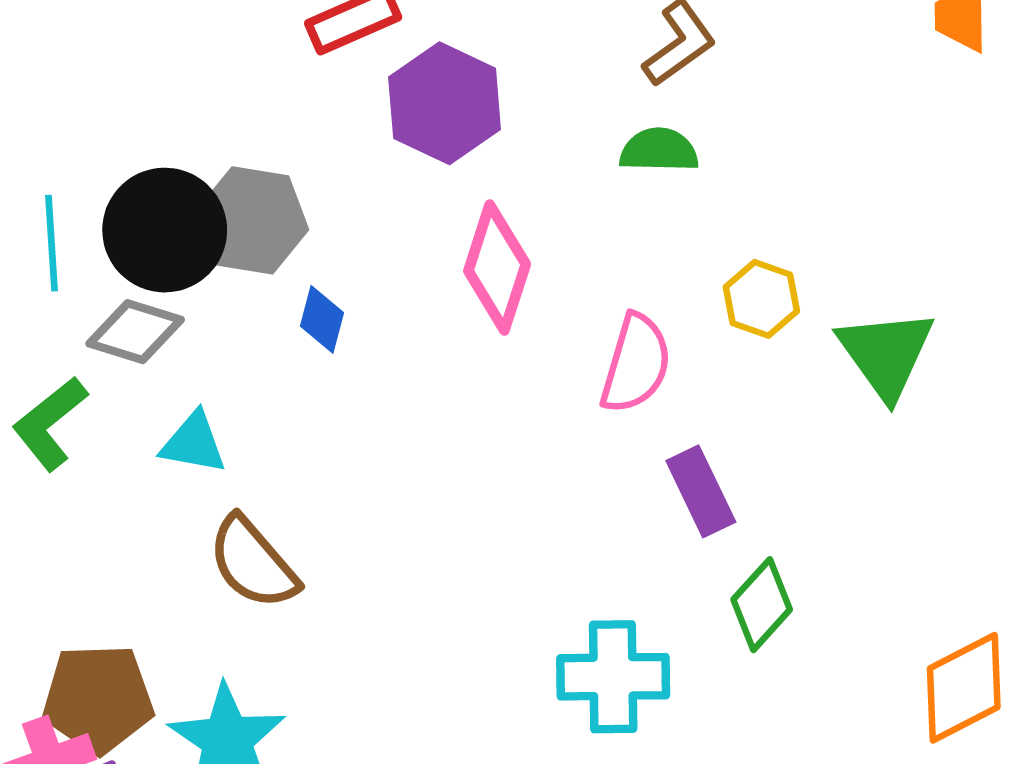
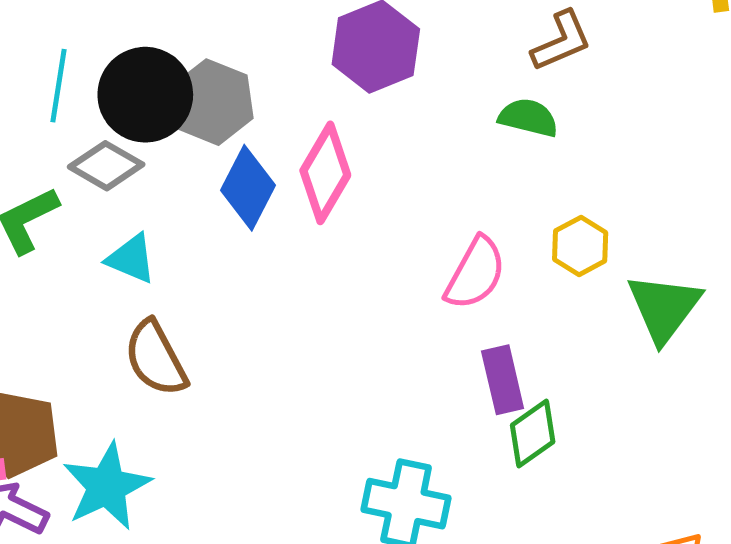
pink diamond: (497, 267) -> (325, 173), moved
blue diamond: (322, 319) -> (248, 188), size x1.6
green diamond: (762, 605) -> (533, 434), moved

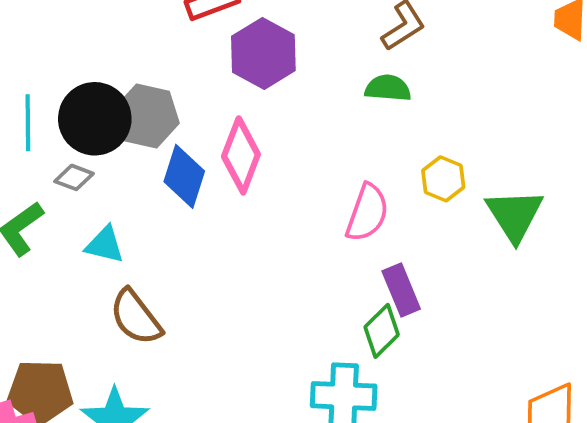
gray diamond: (106, 166) -> (74, 177), size x0.7
green diamond: (533, 434) -> (382, 331), moved

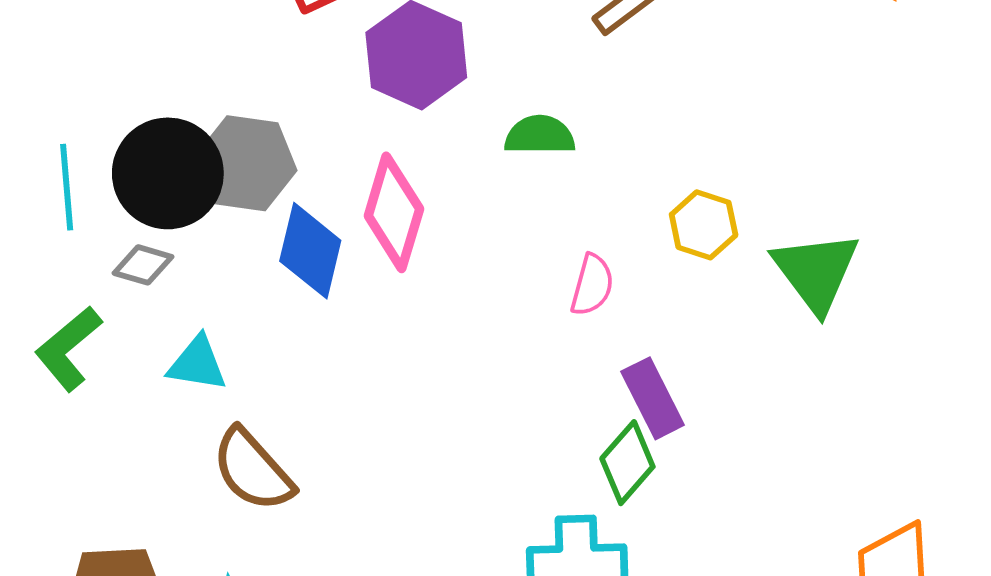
green semicircle: (388, 88) -> (540, 135), moved
pink semicircle: (367, 213) -> (592, 285), size x0.7

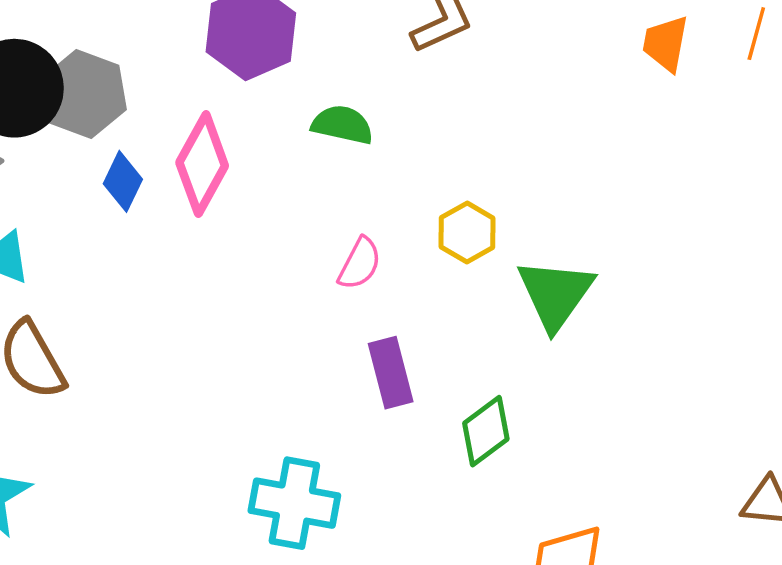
blue diamond: (310, 251) -> (123, 181), size x0.7
green diamond: (627, 463) -> (486, 431), moved

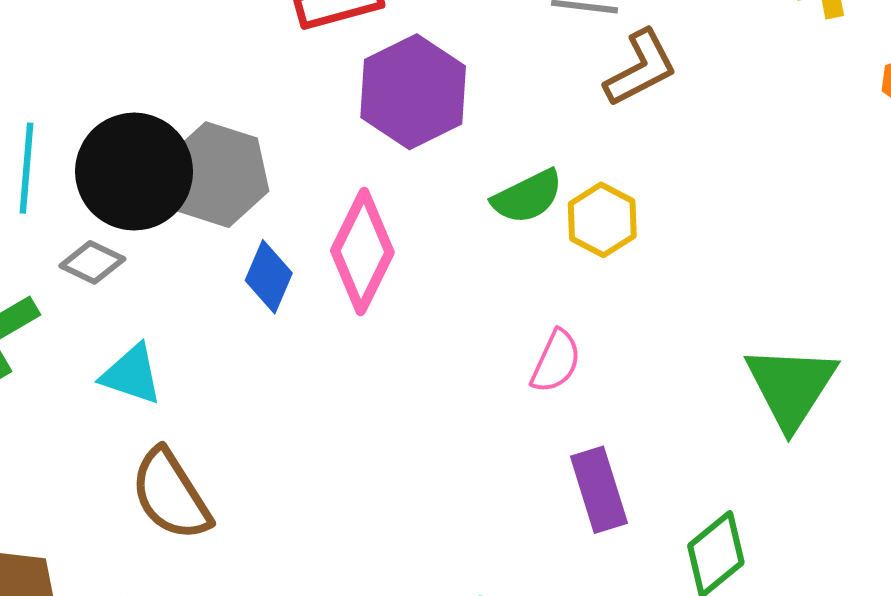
green semicircle: (342, 125) -> (527, 197), turned 144
yellow hexagon: (467, 233) -> (602, 220), moved

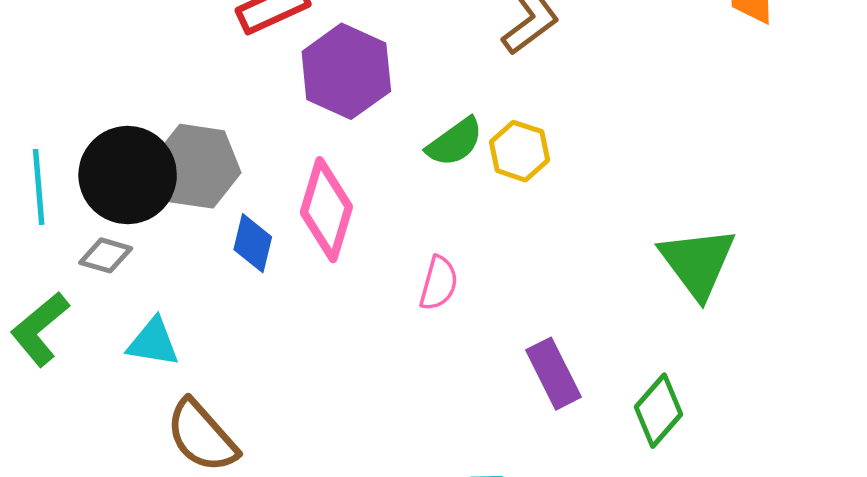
pink semicircle: (556, 361) -> (439, 283), moved

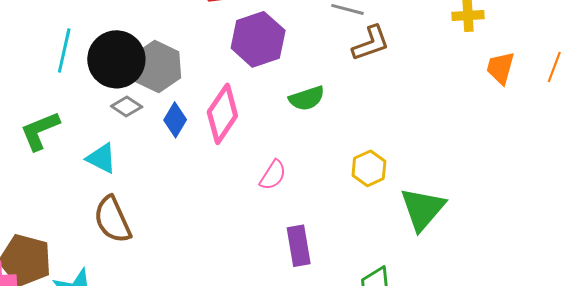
yellow hexagon: (519, 151) -> (369, 168), moved
gray diamond: (106, 255) -> (127, 106), moved
purple rectangle: (554, 374) -> (299, 246), moved

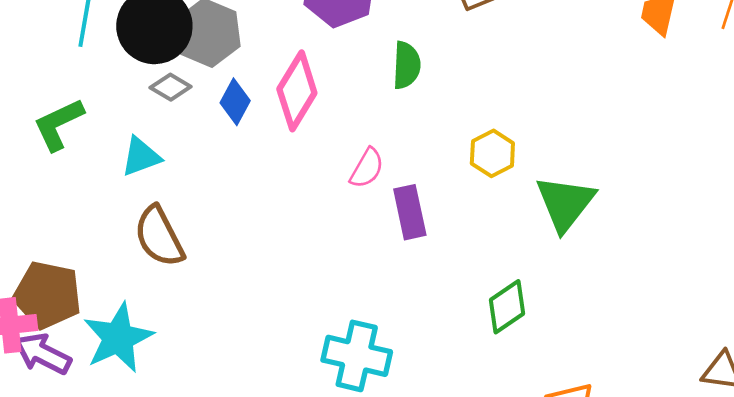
green semicircle: (307, 98) -> (406, 65), turned -66
cyan triangle: (101, 158) -> (141, 157), turned -44
purple rectangle: (299, 246) -> (410, 212), moved

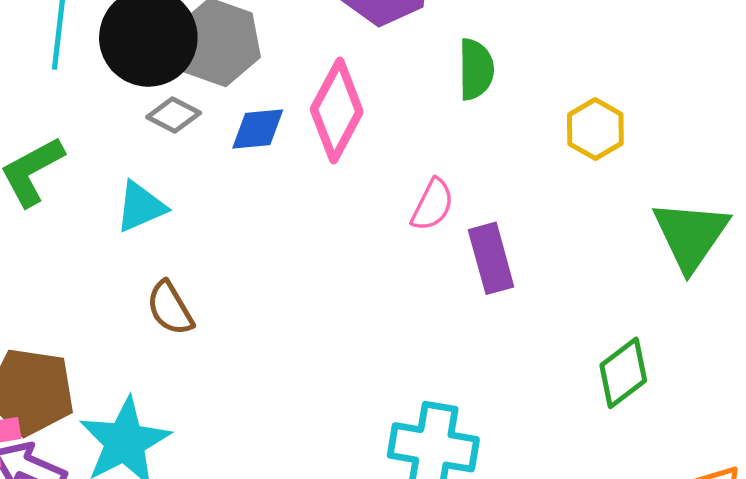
blue diamond: (235, 102) -> (258, 129), turned 60
yellow hexagon: (492, 153) -> (595, 129), moved
brown semicircle: (159, 236) -> (170, 308), size x0.7

